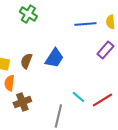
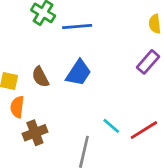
blue line: (85, 24) -> (77, 26), moved
brown semicircle: (26, 61) -> (40, 77), turned -49

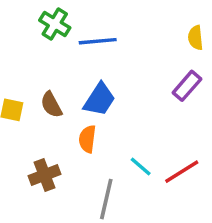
orange semicircle: (17, 107) -> (87, 139), moved

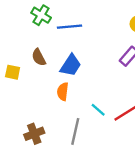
brown semicircle: (51, 105) -> (39, 57), moved
brown cross: (44, 175) -> (34, 134), moved

